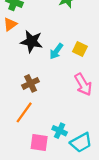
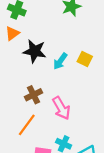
pink arrow: (83, 85) -> (61, 108), moved

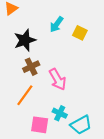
black star: (35, 51) -> (25, 40), moved, turned -30
cyan arrow: (60, 61) -> (57, 24), moved

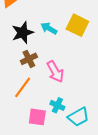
cyan arrow: (57, 24) -> (49, 28), moved, turned 84
yellow square: (80, 33) -> (77, 25), size x1.5

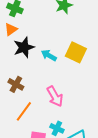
black star: (23, 33) -> (24, 47), moved
brown cross: (29, 59) -> (16, 84), moved, turned -35

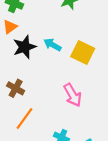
cyan arrow: (49, 55) -> (52, 45), moved
pink arrow: (55, 96) -> (73, 95), moved

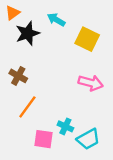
cyan arrow: (52, 45) -> (56, 20), moved
pink arrow: (73, 95) -> (91, 83), moved, turned -45

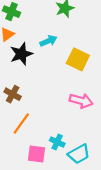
cyan arrow: (56, 20) -> (48, 41), turned 126

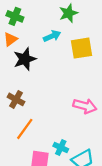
cyan arrow: (48, 41) -> (52, 36), moved
yellow square: (78, 59) -> (82, 48), moved, turned -35

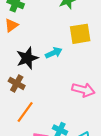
cyan arrow: (52, 36) -> (54, 53), moved
black star: (25, 59) -> (27, 58), moved

